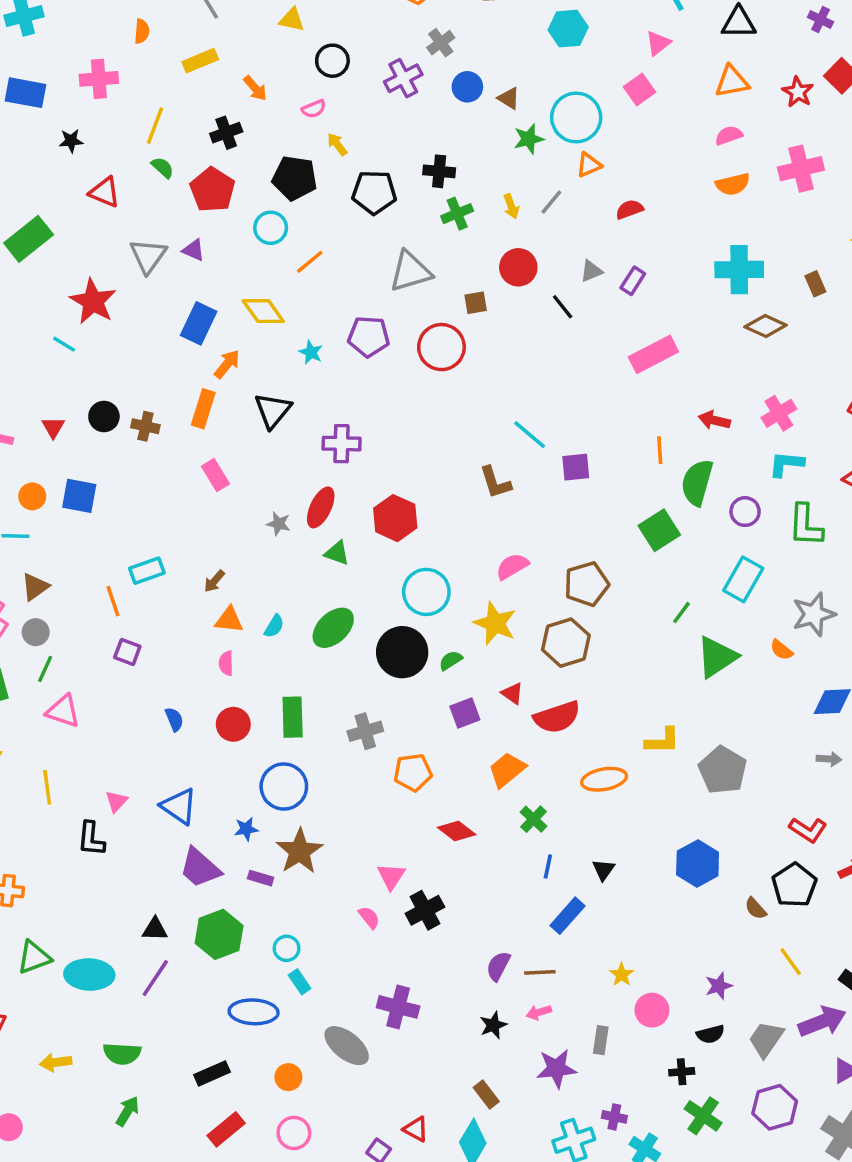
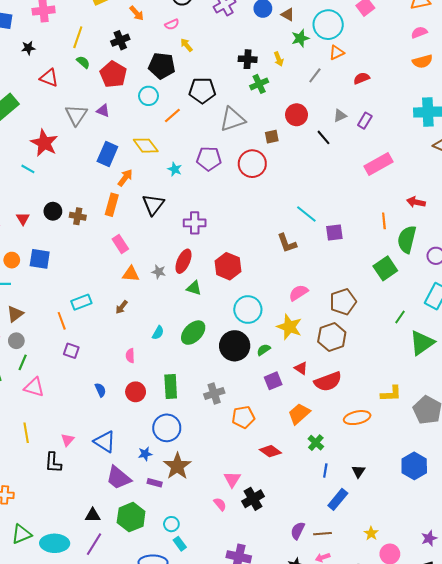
black pentagon: (374, 192) -> (202, 90), moved
yellow arrow: (511, 206) -> (279, 59), moved
orange triangle: (229, 620) -> (131, 274), moved

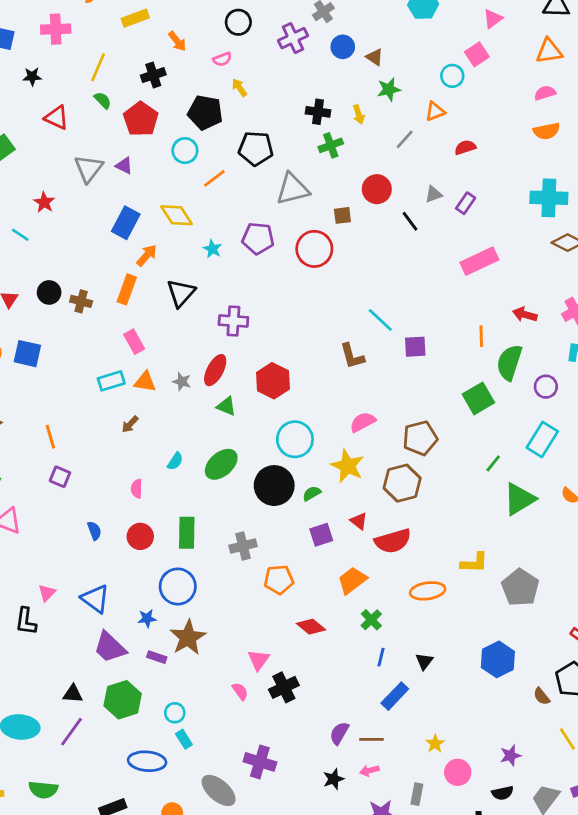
cyan circle: (328, 25) -> (452, 76), moved, size x0.6
red star: (44, 143) -> (44, 202), size x0.6
cyan rectangle: (81, 302) -> (111, 381), moved

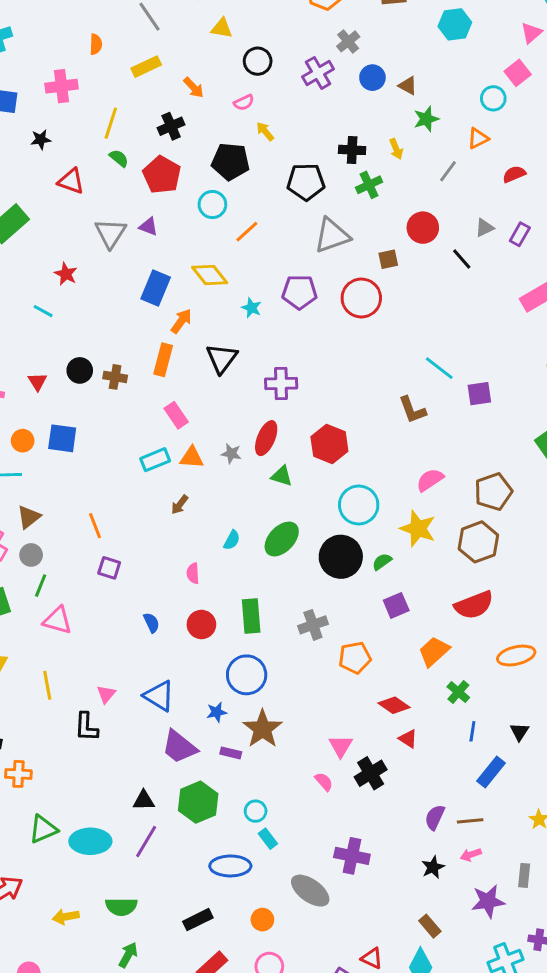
black pentagon: (256, 148) -> (306, 182), moved
red triangle: (359, 521) -> (408, 739), moved

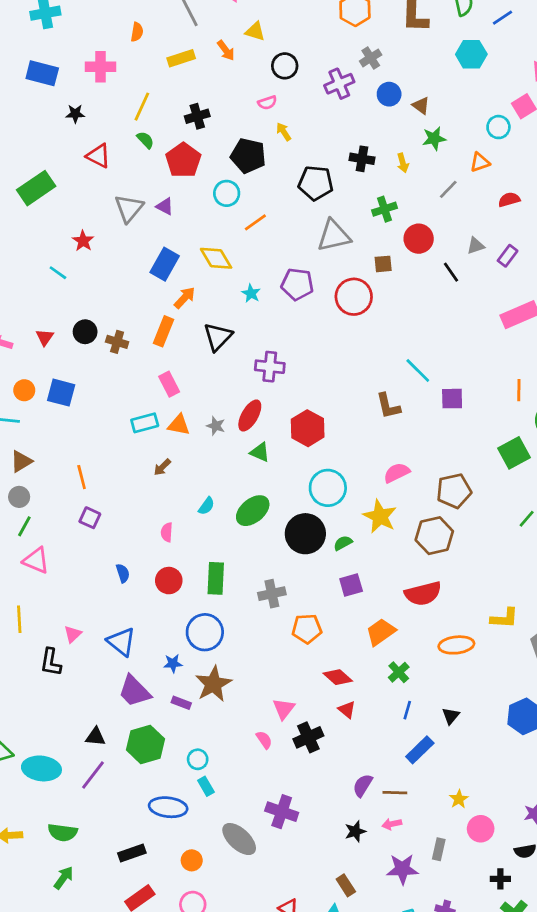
orange arrow: (194, 88) -> (226, 50), moved
green cross: (369, 185) -> (384, 209), moved

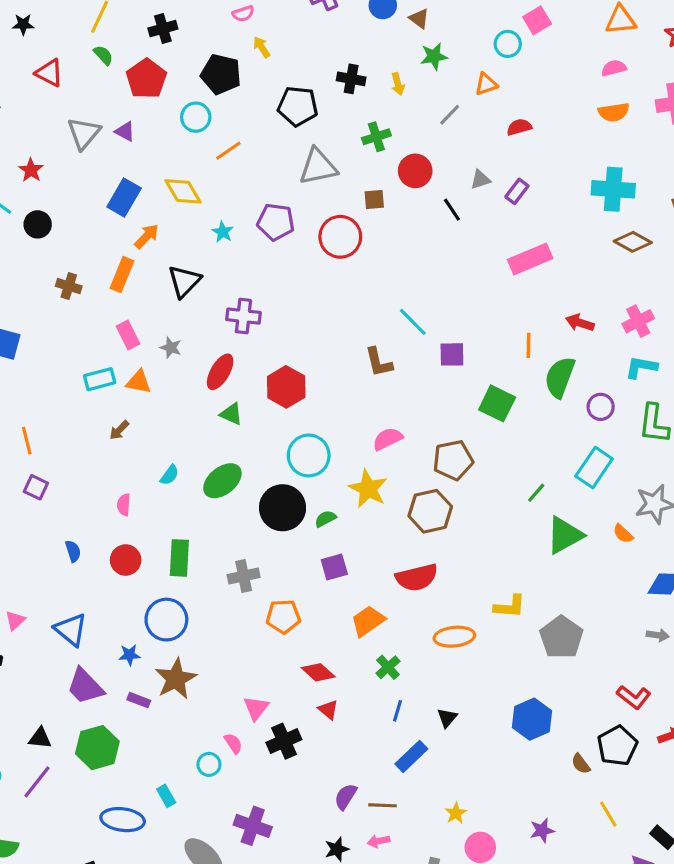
black circle: (85, 332) -> (38, 224), moved
gray star: (216, 426) -> (171, 348), moved
green square: (514, 453) -> (497, 403), moved, turned -36
cyan circle: (198, 759) -> (209, 764), moved

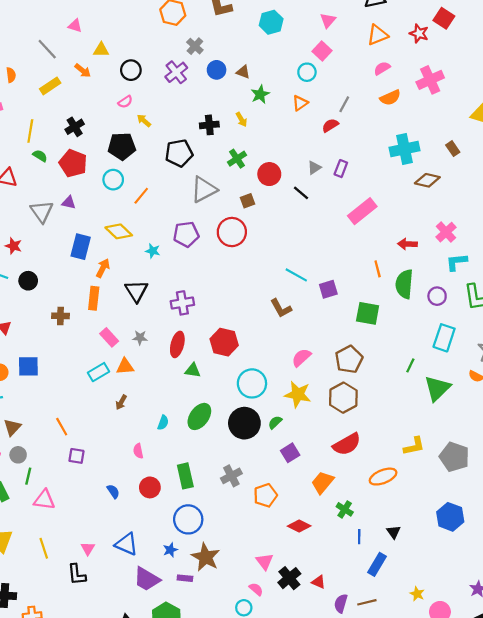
gray line: (450, 115) -> (344, 104), moved
red triangle: (328, 710) -> (318, 582), moved

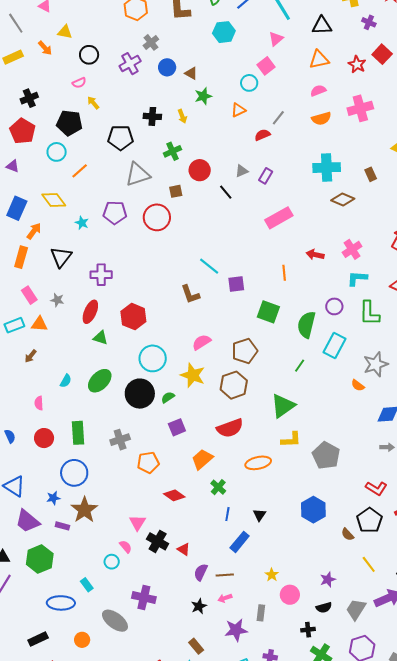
green semicircle: (404, 284) -> (306, 325), moved
green triangle: (437, 388) -> (283, 406), moved
black cross: (289, 578) -> (158, 541), turned -30

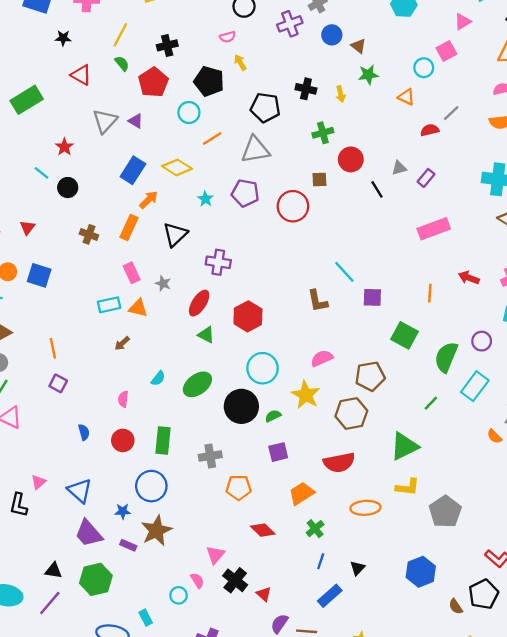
orange triangle: (238, 110) -> (406, 97), turned 42
gray triangle: (138, 175) -> (255, 150), moved
yellow diamond: (54, 200) -> (177, 167), turned -30

